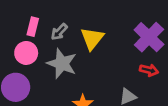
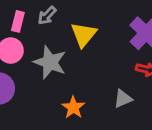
gray arrow: (59, 32) -> (47, 16), moved

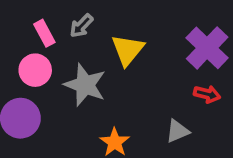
pink rectangle: (18, 21) -> (44, 33), turned -42

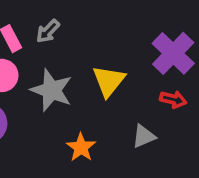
yellow triangle: (128, 50) -> (109, 81), moved

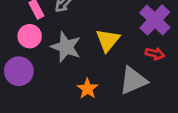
gray triangle: (144, 136) -> (133, 81), size x1.6

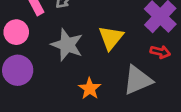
pink circle: (30, 36) -> (16, 32), moved

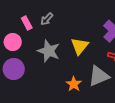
orange star: (90, 89) -> (74, 84), moved

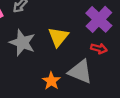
gray triangle: (99, 76) -> (80, 72), turned 45

